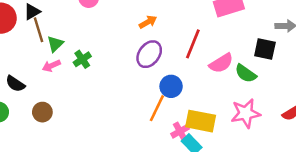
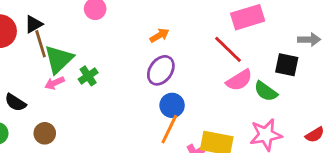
green triangle: (55, 44) -> (59, 59), size x1.6
red line: (193, 44) -> (228, 49), moved, turned -68
blue circle: (171, 86) -> (172, 105), moved

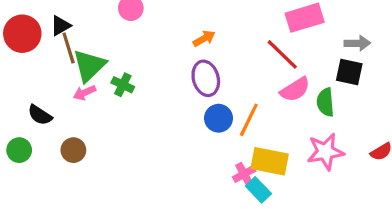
gray arrow: (309, 40) -> (357, 43), moved
purple ellipse: (161, 70) -> (206, 78), turned -52
green cross: (88, 76) -> (123, 85), turned -30
green semicircle: (266, 91) -> (325, 102), turned 50
orange line: (169, 129) -> (249, 120), moved

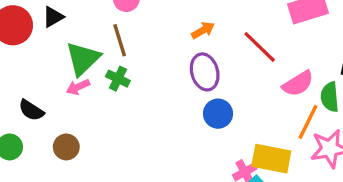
brown line: (69, 48) -> (120, 40), moved
red line: (282, 54) -> (260, 47), moved
orange line: (249, 120) -> (308, 122), moved

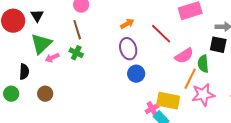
black triangle: (53, 17) -> (37, 16), turned -32
green triangle: (83, 59) -> (41, 44), moved
black semicircle: (31, 110) -> (24, 72), turned -119

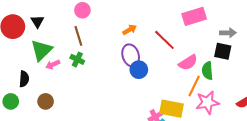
blue circle: (136, 74) -> (139, 70), moved

